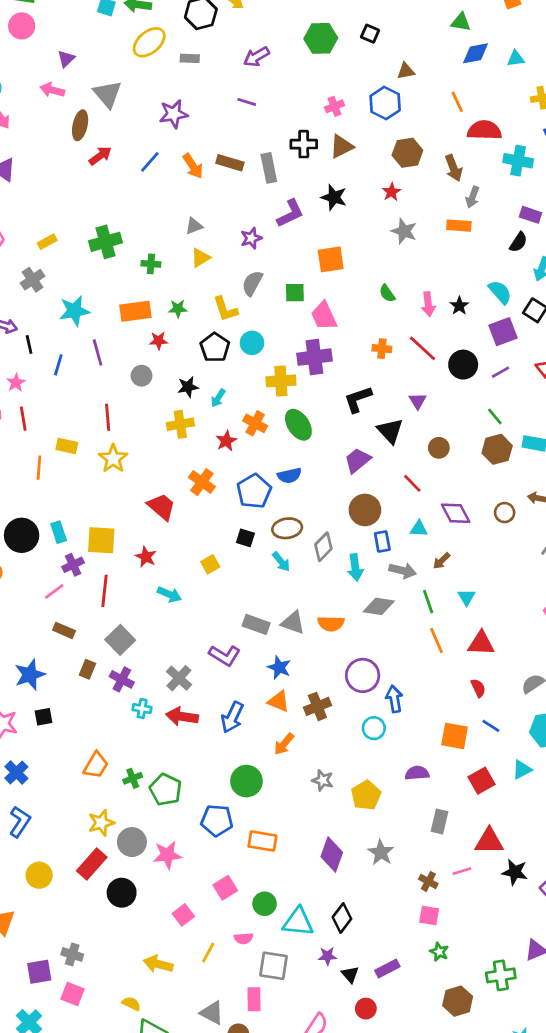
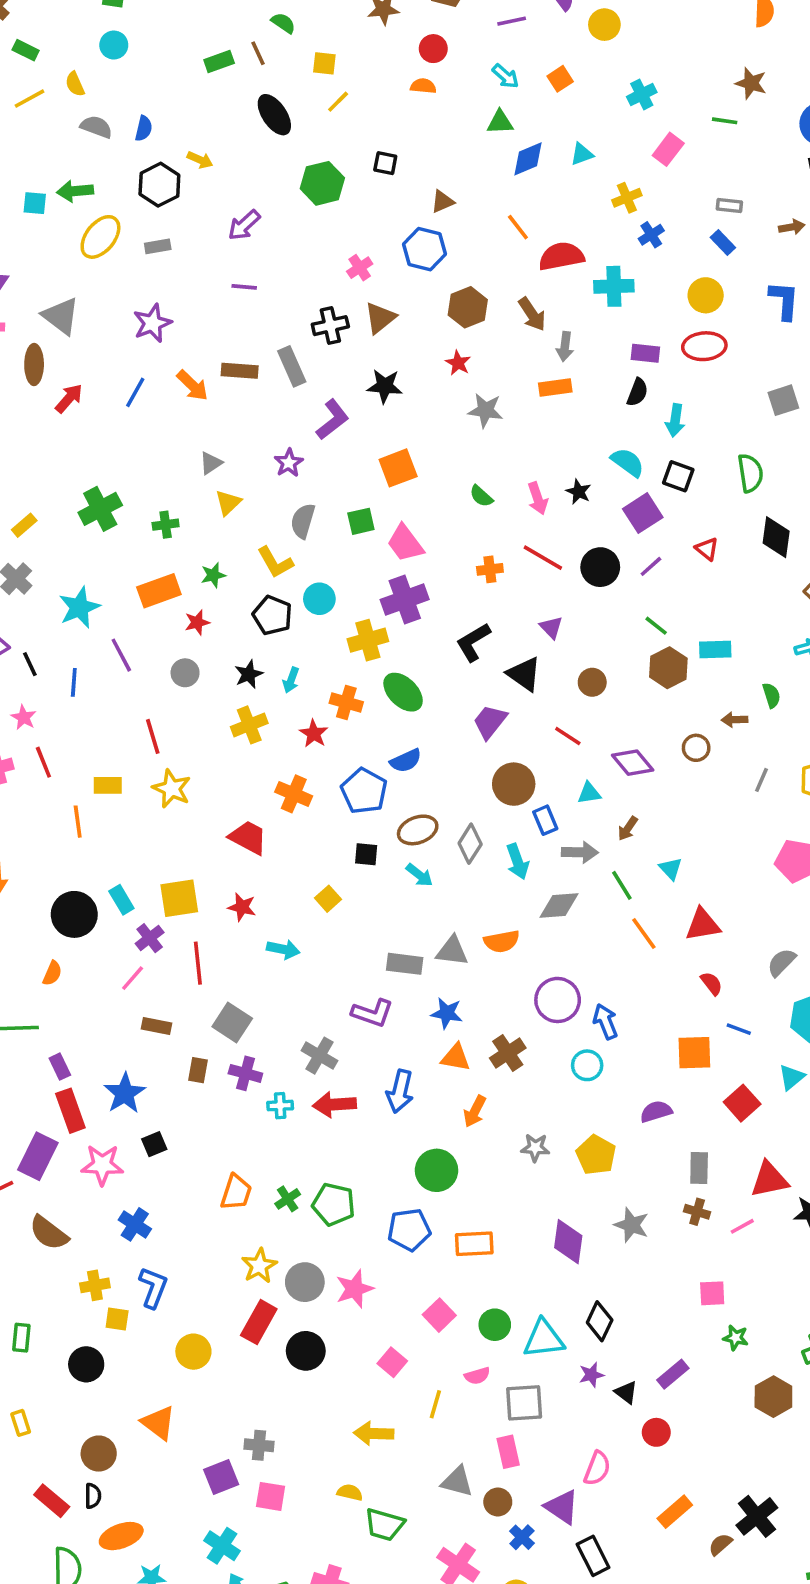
brown cross: (428, 881) -> (697, 1212), moved

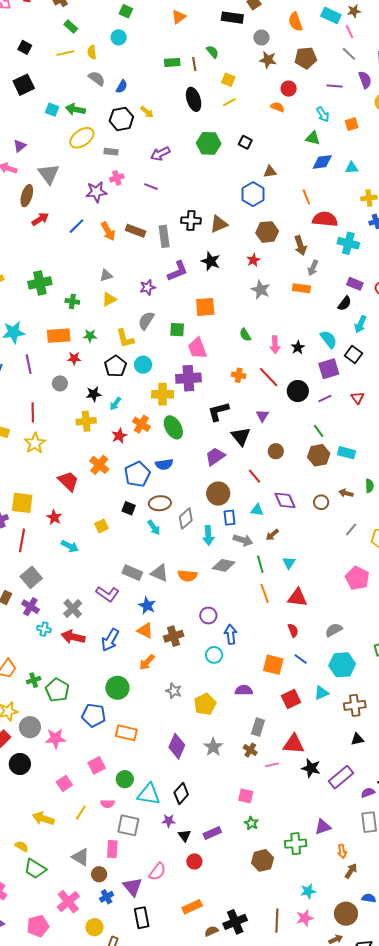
pink cross: (360, 268) -> (117, 178), moved
purple circle: (558, 1000) -> (208, 616), size x0.7

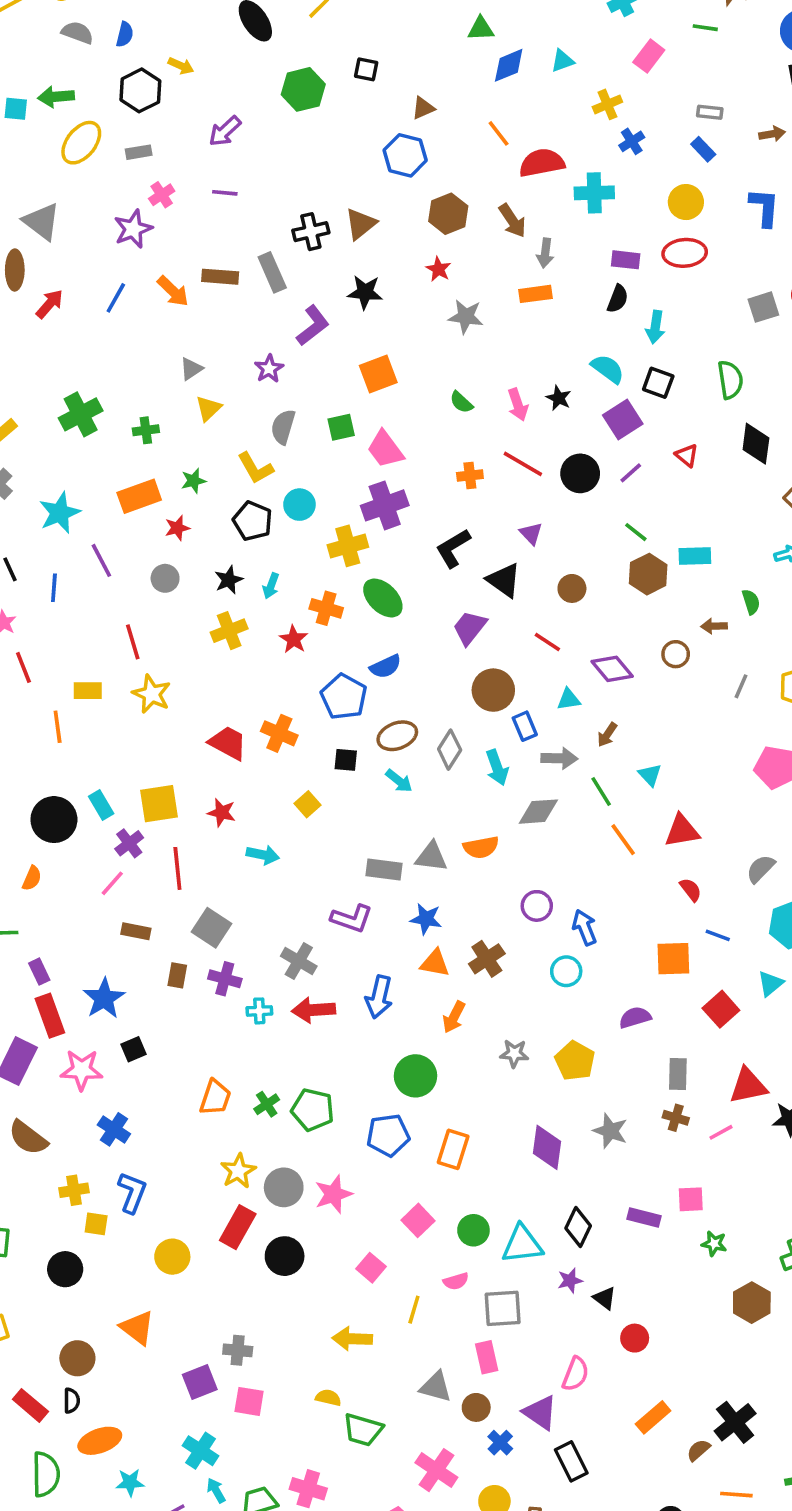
orange cross: (99, 465) -> (279, 733), moved
orange rectangle: (126, 733) -> (453, 1149), turned -70
purple rectangle: (212, 833) -> (644, 1217), moved, turned 54

